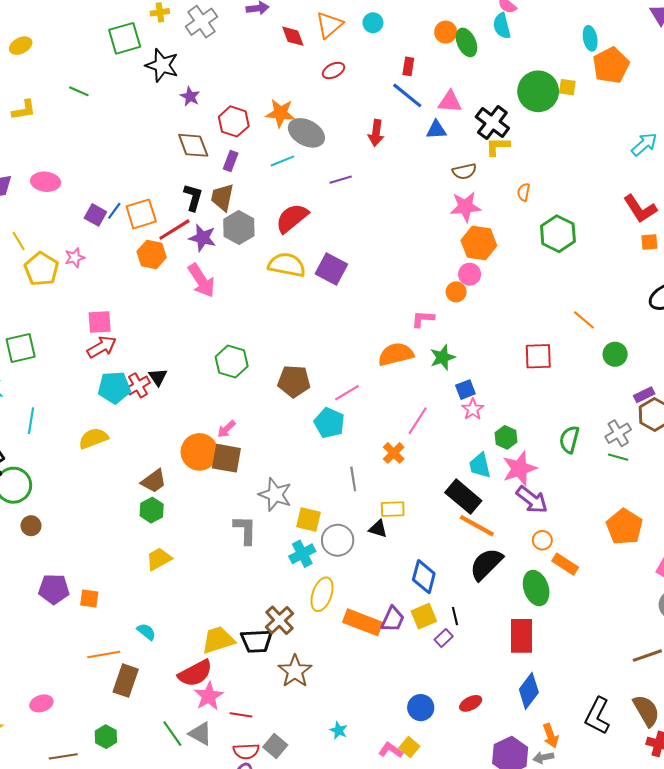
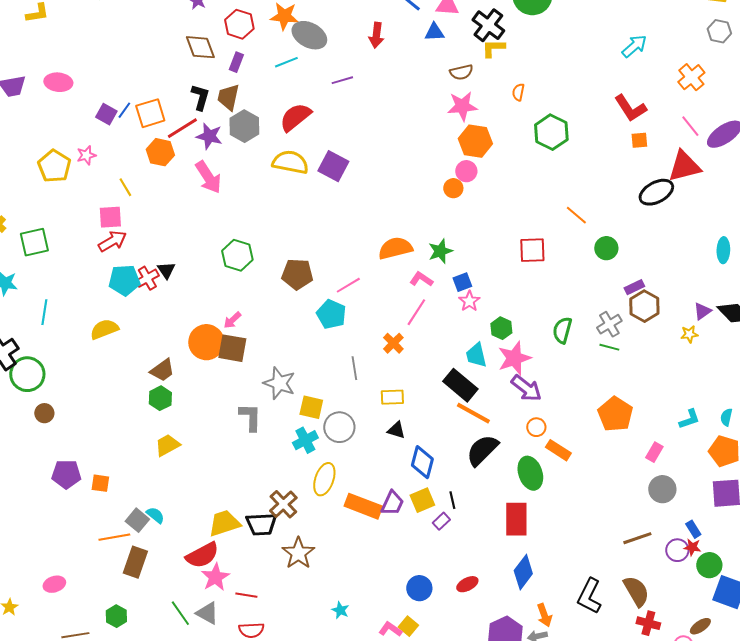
yellow line: (19, 241) -> (125, 187), moved
pink L-shape: (423, 319) -> (421, 279), moved, turned 30
black triangle: (378, 529) -> (396, 430), moved
gray square: (275, 746) -> (137, 520), moved

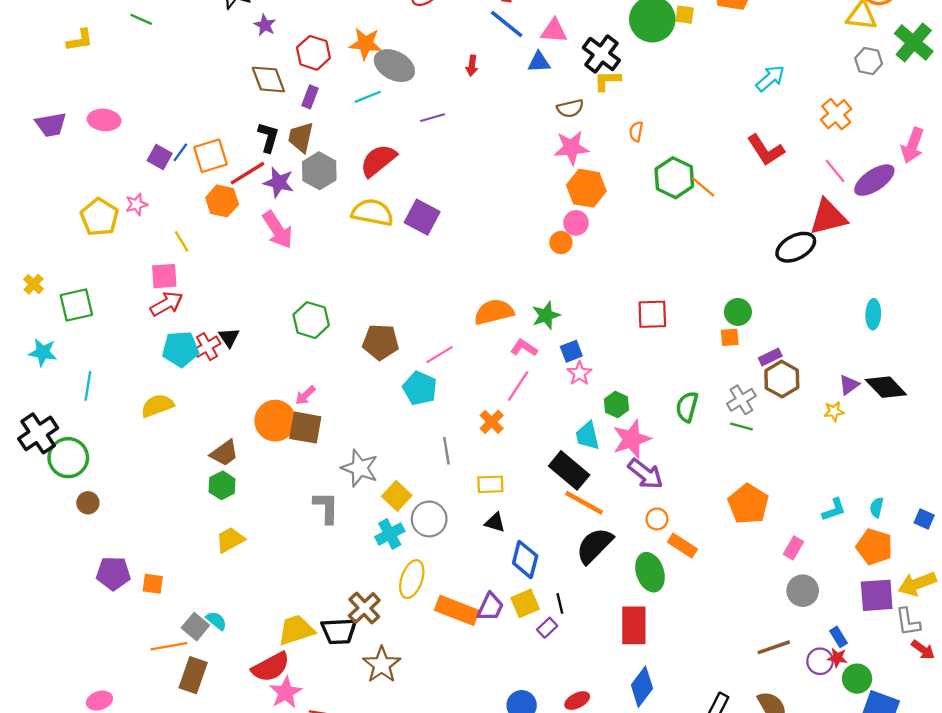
red arrow: (376, 35) -> (472, 66), size x0.7
orange square: (639, 140) -> (730, 337), moved
orange line: (576, 215) -> (703, 187), moved
yellow square: (311, 407) -> (397, 496), turned 30

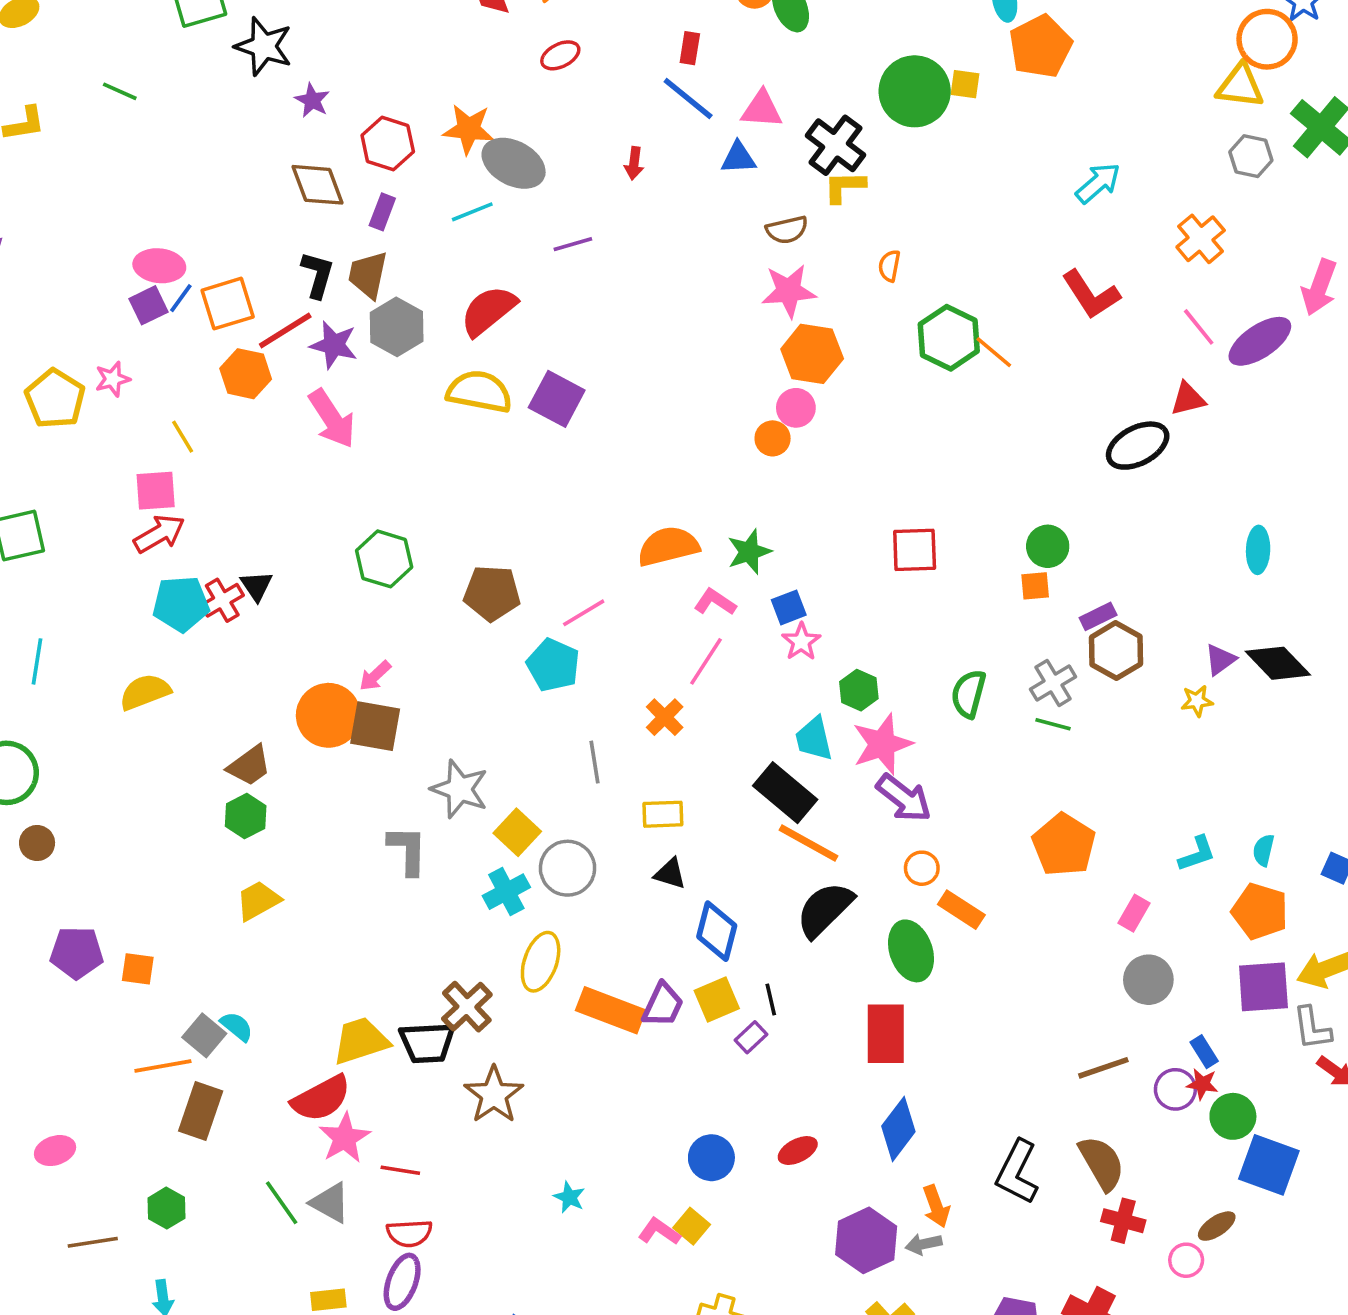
pink ellipse: (104, 120) -> (159, 266), moved
purple square: (160, 157) -> (149, 305), turned 35
red triangle: (828, 217) -> (1188, 399), size x0.6

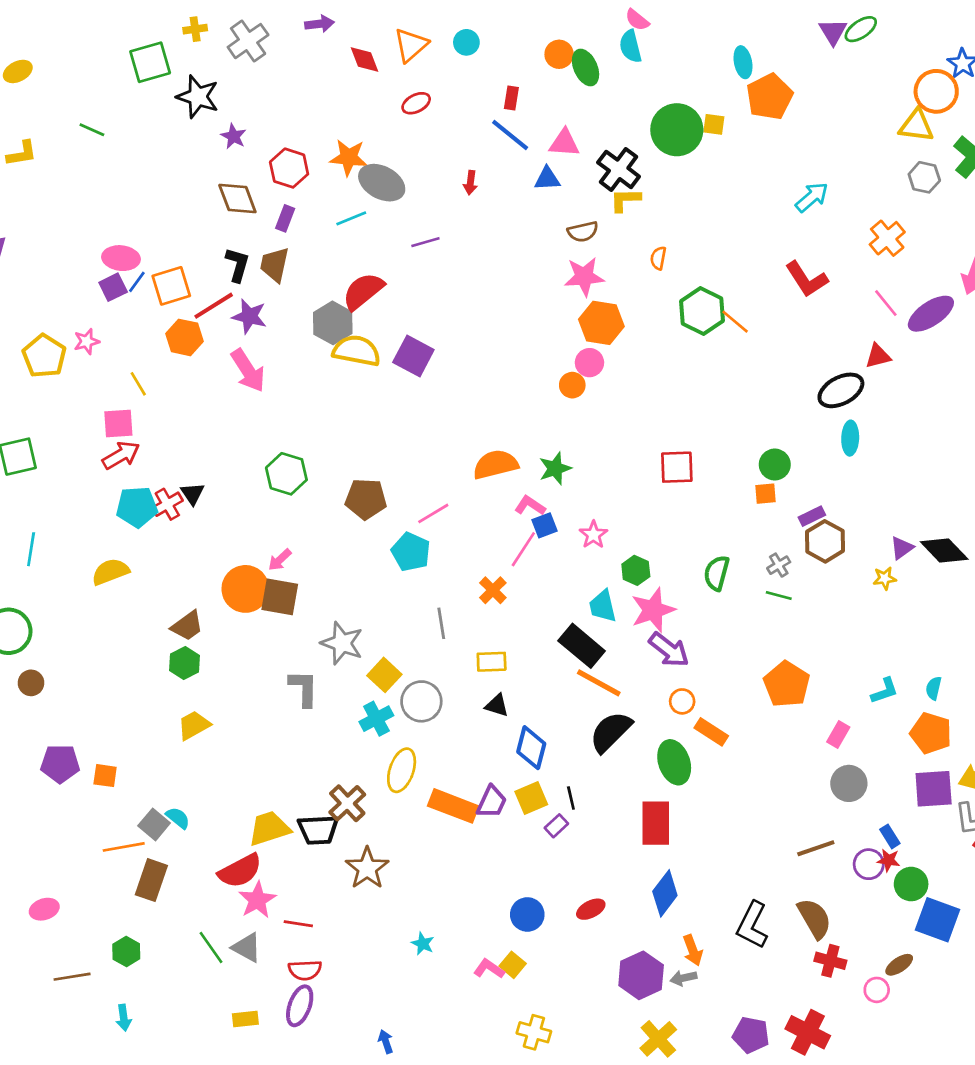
gray hexagon: (397, 327) -> (333, 323), moved
cyan ellipse: (1258, 550) -> (850, 438), moved
blue square: (789, 607) -> (544, 525), moved
gray cross: (1053, 683) -> (779, 565), size x0.7

